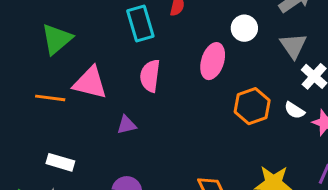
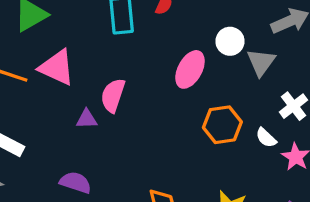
gray triangle: (293, 46) -> (261, 62), moved
pink semicircle: (150, 76) -> (113, 95), moved

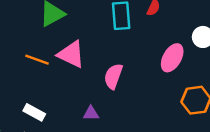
purple triangle: (87, 119) -> (91, 113), moved

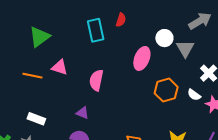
pink triangle: (71, 54) -> (60, 67), size x0.7
purple triangle: (91, 113) -> (82, 113), turned 32

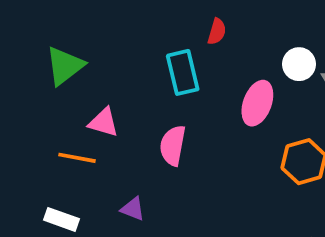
cyan rectangle: (96, 30) -> (183, 72), moved
orange line: (32, 76) -> (77, 158), moved
purple triangle: (82, 113) -> (133, 209), moved

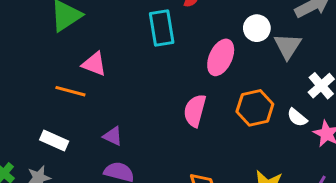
pink semicircle: (173, 145) -> (195, 111), moved

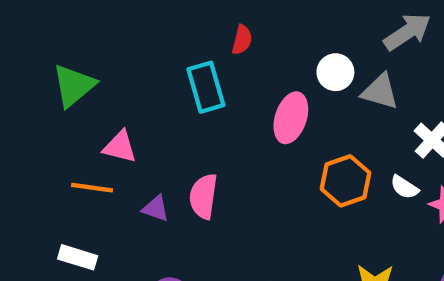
gray triangle: (288, 46) -> (380, 92), turned -40
pink semicircle: (195, 111) -> (203, 196), moved
purple triangle: (113, 136) -> (156, 208), moved

